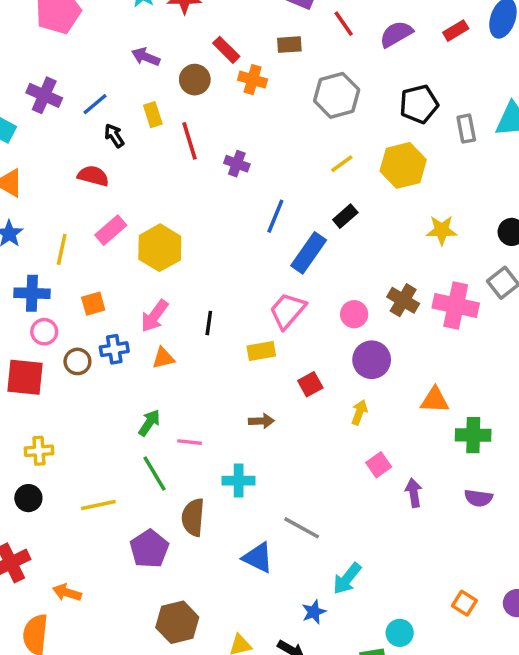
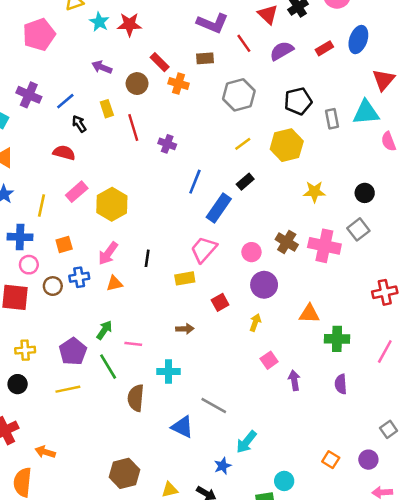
purple semicircle: (478, 498) -> (341, 384), turned 78
purple pentagon: (149, 549) -> (73, 351), moved

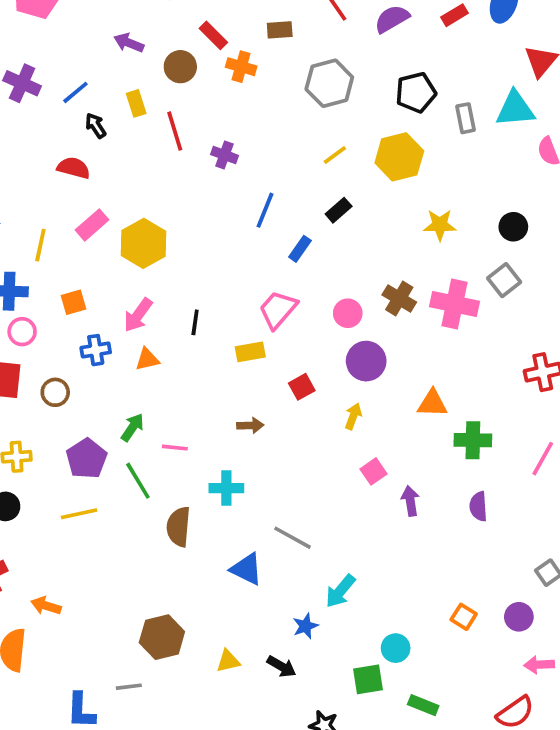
blue rectangle: (219, 208) -> (300, 249), size x0.6
brown circle: (53, 286) -> (55, 392), moved

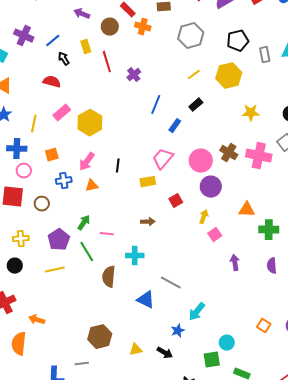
purple cross: (224, 155) -> (134, 75), turned 32
pink circle: (348, 313) -> (201, 161), size x1.5
pink square: (374, 471) -> (215, 235), moved

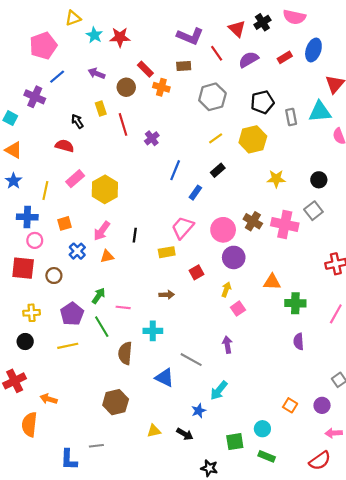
blue line: (53, 41) -> (57, 77), moved
blue cross: (64, 181) -> (77, 251), turned -35
purple arrow: (235, 263) -> (227, 345), moved
brown hexagon: (100, 337) -> (116, 402), moved
cyan circle: (227, 343) -> (262, 429), moved

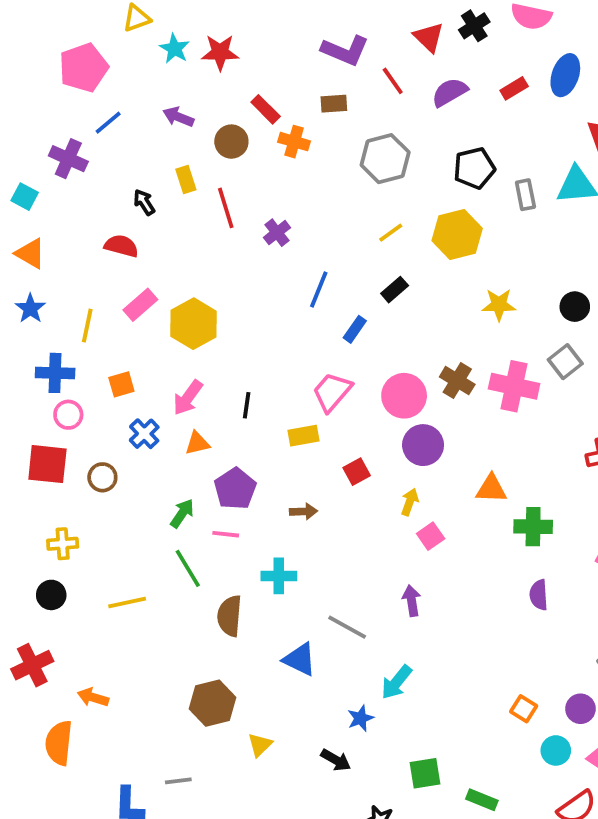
purple pentagon: (72, 314) -> (235, 489), moved
cyan circle: (262, 429) -> (556, 750), moved
yellow triangle: (154, 431) -> (260, 745), moved, turned -32

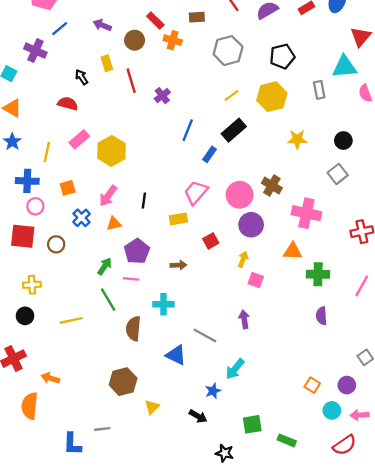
gray rectangle: (525, 195) -> (319, 90), moved
black rectangle: (395, 290) -> (234, 130), size x1.5
pink cross: (514, 386) -> (306, 213), moved
pink square: (431, 536) -> (256, 280), turned -35

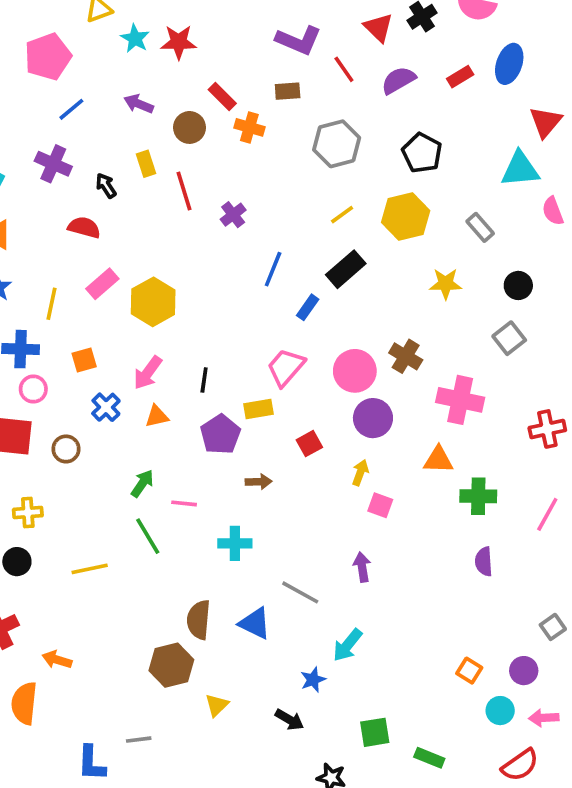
purple cross: (35, 51) -> (53, 164), moved
black pentagon: (282, 56) -> (422, 153), turned -30
gray rectangle: (319, 90) -> (480, 227), moved, turned -30
purple pentagon: (137, 251) -> (220, 434), moved
brown semicircle: (133, 329) -> (199, 620), moved

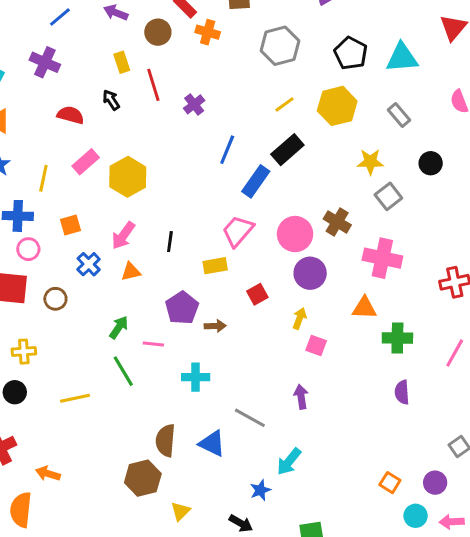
cyan triangle: (520, 169) -> (402, 58), moved
black arrow: (106, 186) -> (111, 100), moved
blue rectangle: (308, 307) -> (256, 181), size x1.5
gray square: (509, 338) -> (388, 196), moved
purple pentagon: (220, 434) -> (182, 308), moved

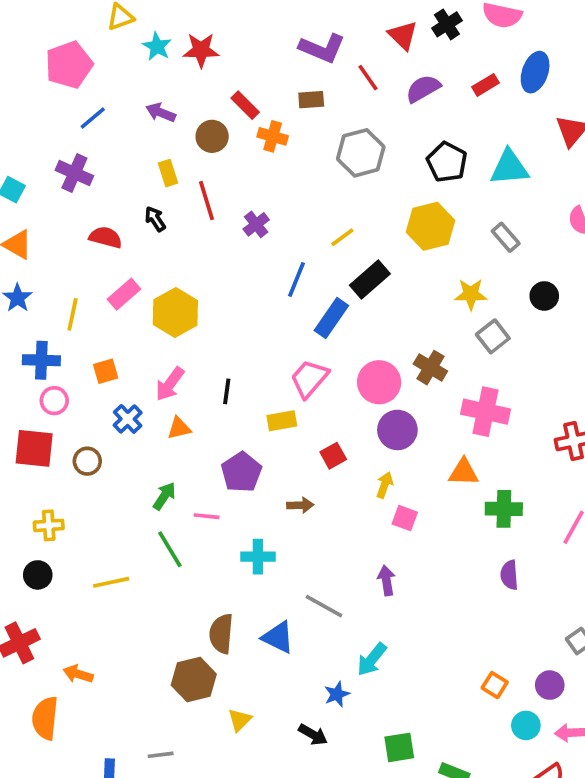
yellow line: (284, 104) -> (342, 237), moved
brown arrow: (215, 326) -> (300, 505), moved

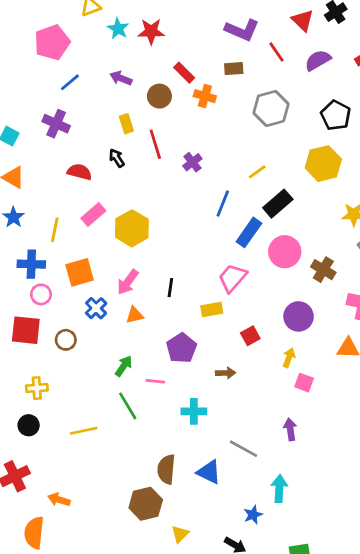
orange square: (106, 371) -> (80, 272), size x1.5
pink circle: (379, 382) -> (285, 252), moved
cyan arrow: (372, 659) -> (279, 489), turned 144

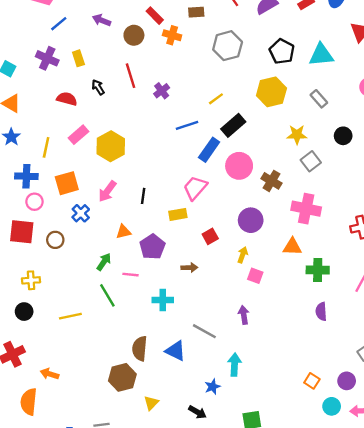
yellow rectangle: (126, 124) -> (78, 58), moved
blue line: (223, 204) -> (187, 125), turned 50
orange triangle: (135, 315) -> (123, 232), moved

